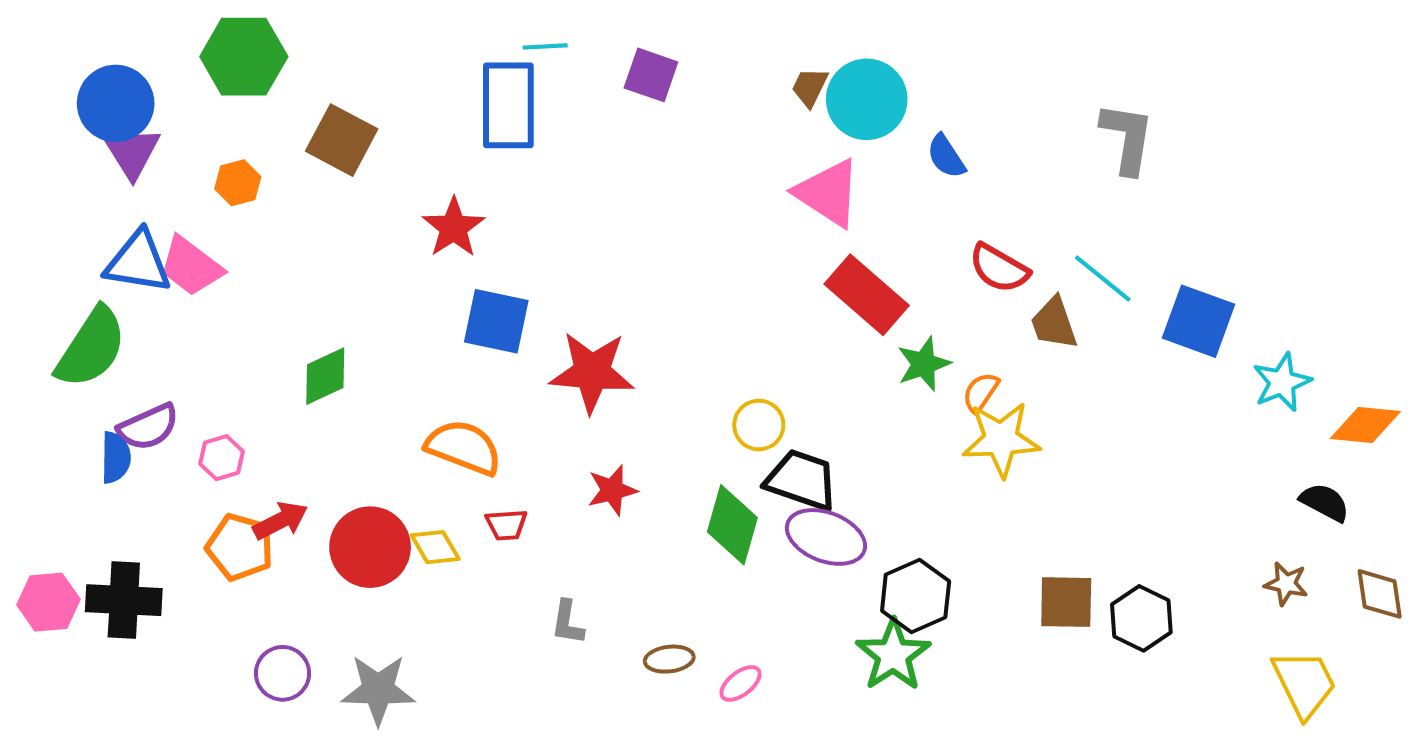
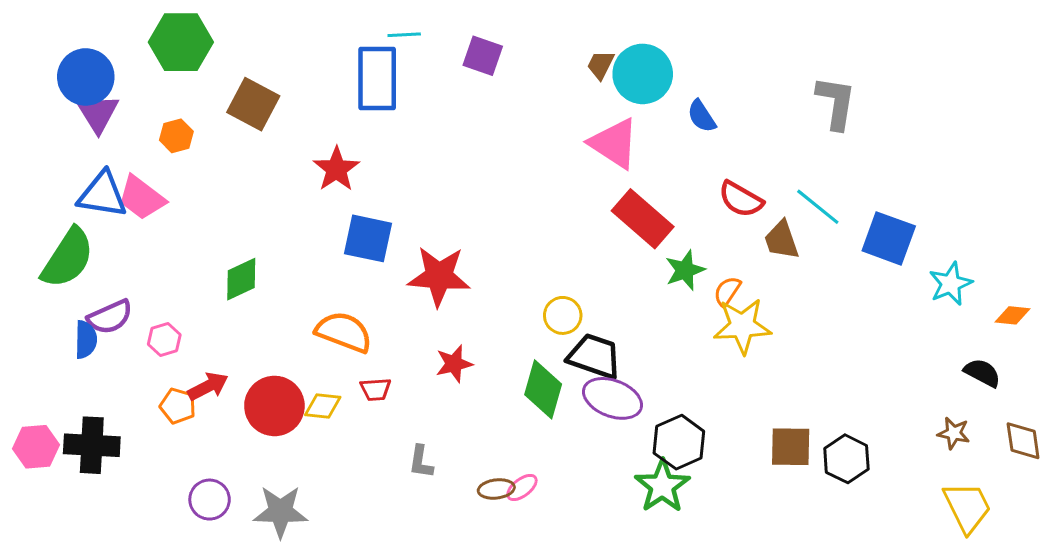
orange diamond: (1365, 425) -> (1012, 315), size x0.7
orange pentagon: (240, 547) -> (178, 406), size x0.7
yellow diamond: (435, 547) -> (323, 406), turned -54
pink ellipse: (740, 684) -> (522, 487), moved

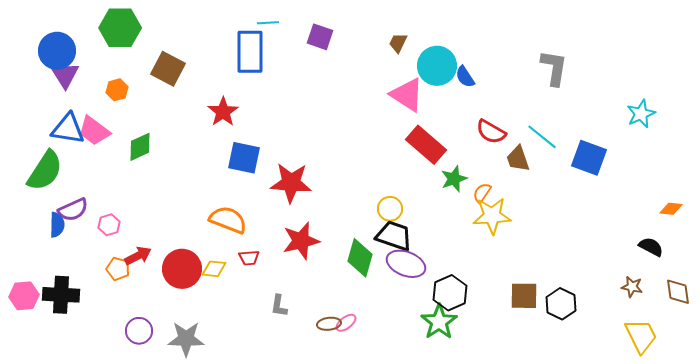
cyan circle: (643, 74) -> (437, 66), moved
green diamond: (241, 279) -> (140, 147), moved
cyan star: (951, 284) -> (641, 114), moved
yellow circle: (563, 315) -> (390, 209), moved
red star: (454, 364) -> (301, 241), size x1.5

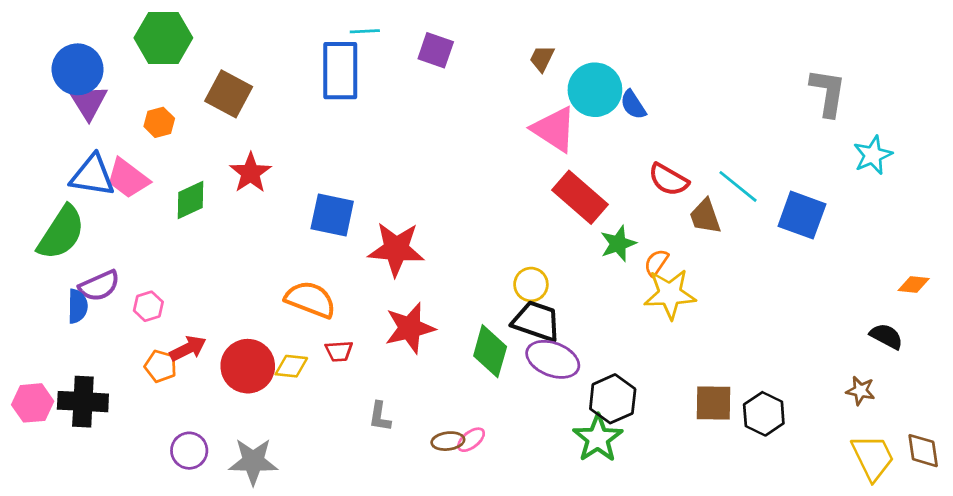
gray L-shape: (554, 68) -> (828, 92), moved
red star: (223, 112) -> (250, 173), moved
brown diamond: (678, 292) -> (923, 451), moved

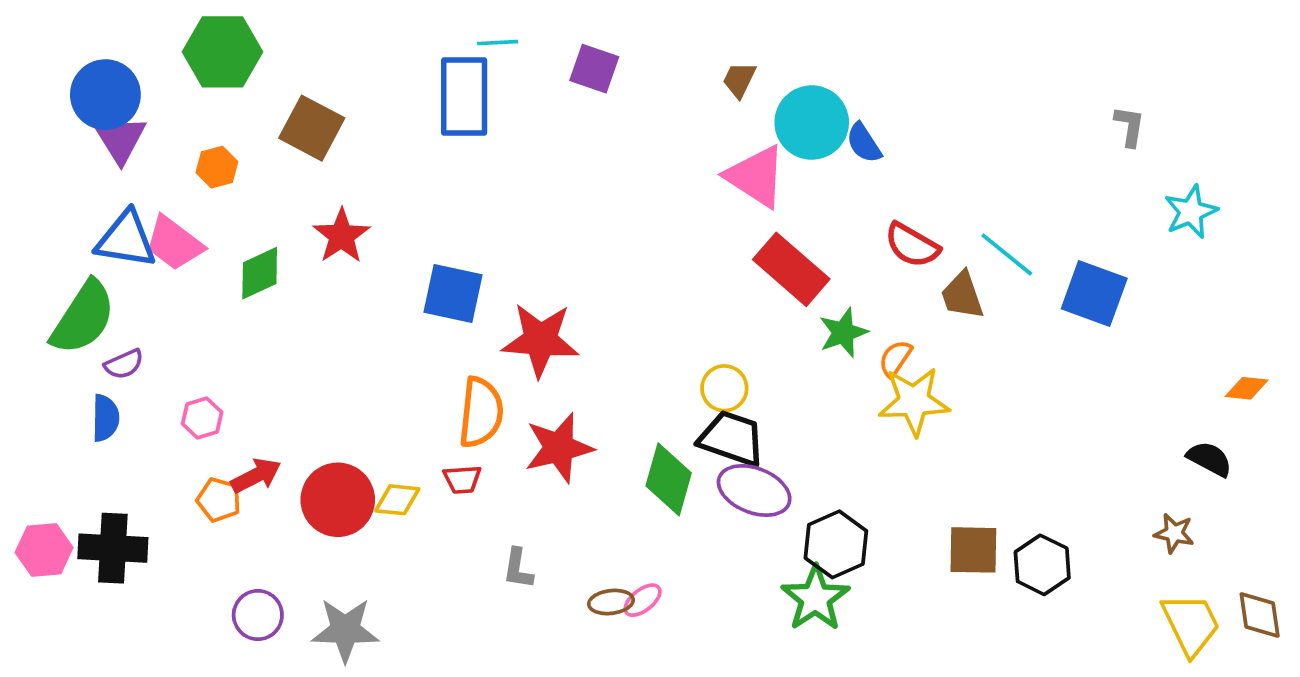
gray L-shape: (828, 92) -> (1130, 126), size x0.6
purple semicircle: (99, 286) -> (124, 364), moved, size x0.7
orange semicircle: (310, 299) -> (481, 412), moved, turned 75

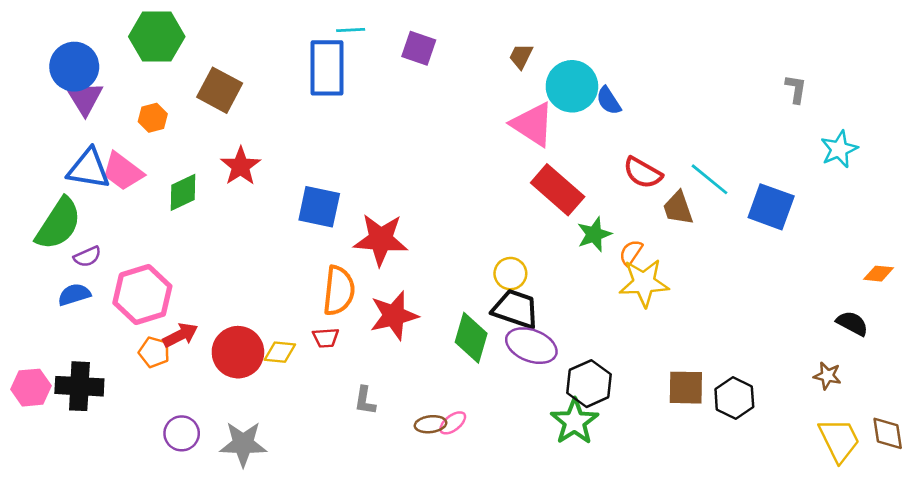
blue semicircle: (105, 418) -> (74, 295), turned -108
pink hexagon: (202, 418) -> (142, 295), size x2.0

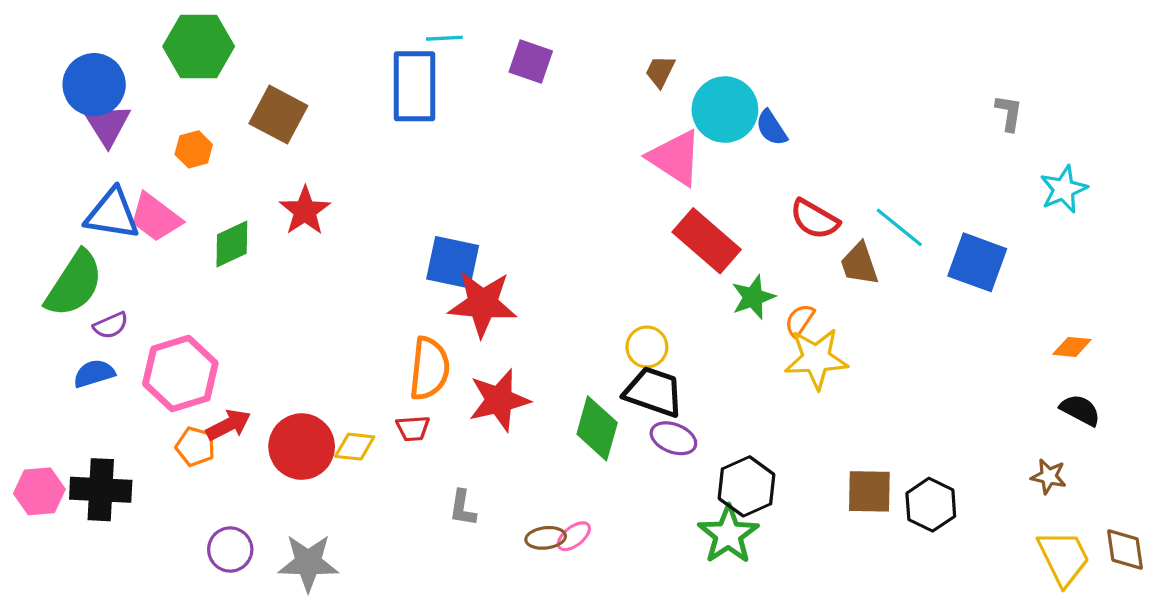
blue square: (319, 207) -> (453, 262), moved
orange diamond: (878, 274) -> (1072, 347), moved
purple ellipse: (531, 346) -> (673, 438), size x0.7

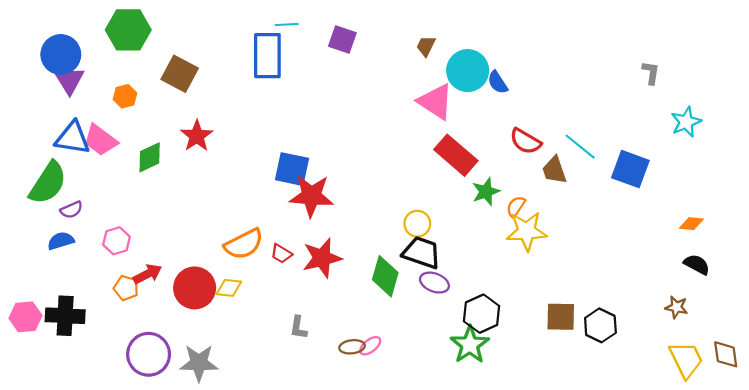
orange semicircle: (429, 369) -> (244, 244), moved, turned 57
pink hexagon: (180, 374) -> (116, 241), size x0.6
red trapezoid: (413, 428) -> (281, 254), moved, turned 35
purple circle: (230, 549) -> (149, 354), size x1.5

